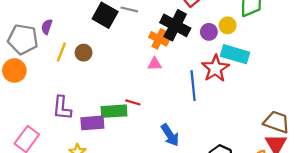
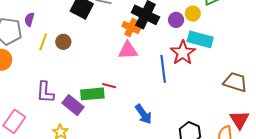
pink triangle: (155, 64) -> (128, 50), size x1.5
brown trapezoid: (277, 122) -> (235, 82), moved
purple rectangle: (92, 123) -> (73, 105), turned 45

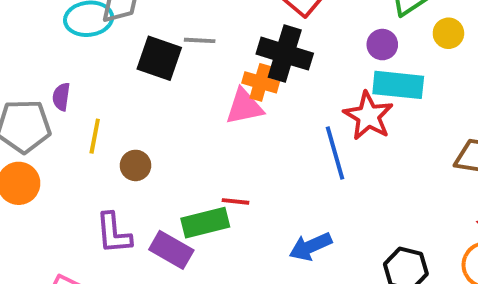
yellow circle: (193, 14) -> (448, 33), moved
purple circle: (176, 20) -> (382, 45), moved
brown circle: (63, 42) -> (135, 165), moved
pink triangle: (128, 50) -> (244, 107), moved
blue arrow: (144, 114) -> (310, 247), turned 110

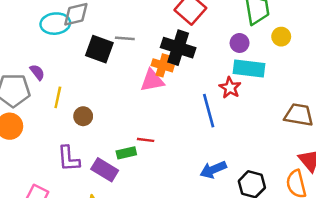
purple semicircle: (61, 97) -> (37, 72), turned 133
red star: (368, 116) -> (230, 88), size x0.7
green rectangle: (205, 223) -> (126, 153), size x0.7
blue arrow: (310, 247) -> (213, 170), moved

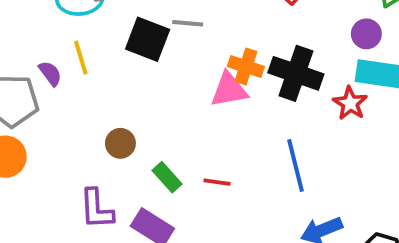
black cross: (178, 48) -> (296, 73), moved
yellow line: (58, 97) -> (81, 58), moved, turned -30
blue line: (209, 111) -> (295, 166), moved
green rectangle: (126, 153) -> (167, 177), moved, turned 60

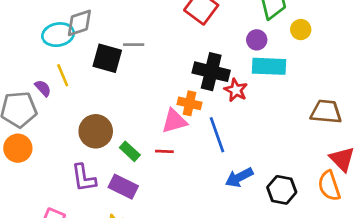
orange cross: (246, 66) -> (190, 103), moved
pink triangle: (229, 90) -> (174, 121), moved
red star: (350, 103) -> (236, 90), moved
brown circle: (120, 143) -> (96, 131), size x1.6

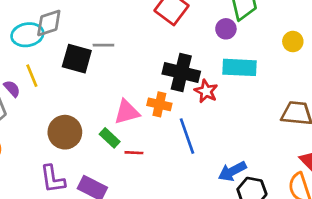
yellow circle: (301, 30) -> (293, 42), moved
purple circle: (257, 40) -> (226, 29), moved
pink triangle: (174, 121) -> (127, 112), moved
green rectangle: (130, 151) -> (110, 138), moved
blue arrow: (239, 177) -> (232, 171), moved

